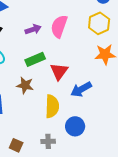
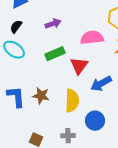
pink semicircle: (59, 26) -> (92, 38), moved, turned 65
brown star: (25, 85) -> (41, 96), moved

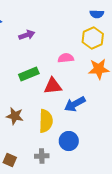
purple arrow: (53, 24) -> (27, 35), moved
pink semicircle: (92, 38) -> (66, 58), size x0.7
red triangle: (79, 66) -> (53, 86), turned 48

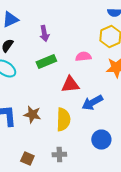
purple arrow: (27, 35) -> (44, 34), turned 98
green rectangle: (29, 74) -> (46, 62), moved
blue circle: (69, 141) -> (101, 140), moved

